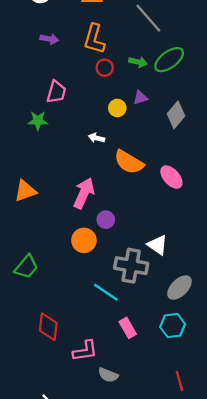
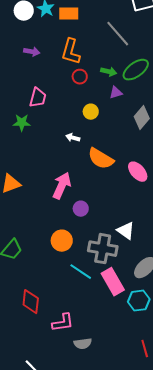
purple triangle: (140, 98) -> (116, 93), moved
orange circle: (84, 240) -> (62, 241), moved
pink rectangle: (128, 328) -> (113, 282), moved, size x1.5
gray semicircle: (108, 375) -> (83, 344), turned -30

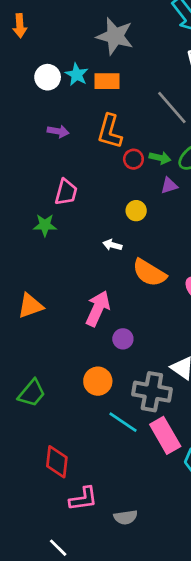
red circle: (80, 77) -> (133, 159), moved
pink L-shape: (63, 323) -> (83, 499), moved

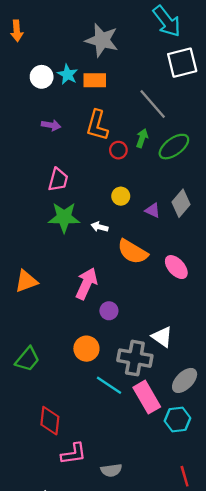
green arrow: (160, 158) -> (142, 138), moved, turned -84
purple triangle: (169, 186) -> (153, 210), moved, turned 42
green star: (45, 225) -> (64, 217), moved, size x1.5

